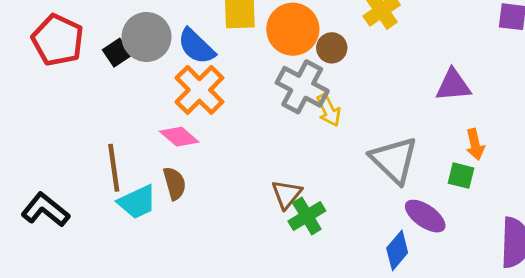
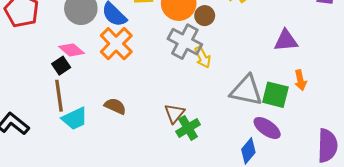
black square: (117, 53) -> (61, 66), moved
pink diamond: (179, 137) -> (71, 50), moved
gray triangle: (394, 160) -> (246, 91), turned -32
green square: (461, 176) -> (275, 95), moved, size x1.5
brown semicircle: (175, 183) -> (115, 106), moved, turned -50

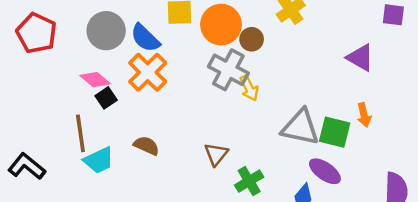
purple triangle: (286, 41) -> (360, 58), moved, turned 35
black square: (61, 66) -> (106, 98), moved
green cross: (188, 128) -> (249, 181), moved

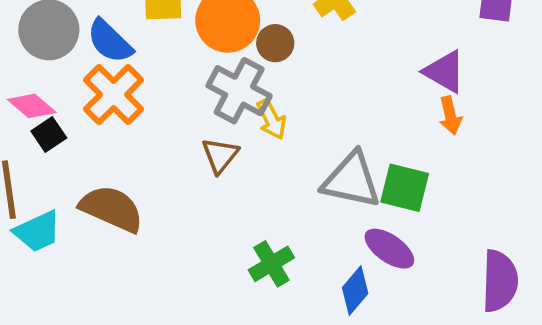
orange arrow: (364, 115) -> (450, 115), moved
brown semicircle: (146, 146) -> (112, 209), size x1.6
brown triangle: (216, 154) -> (220, 155), moved

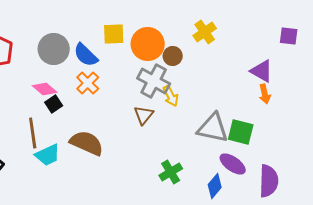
orange cross: (114, 95) -> (88, 83), size x0.7
purple semicircle: (500, 281) -> (269, 181), moved

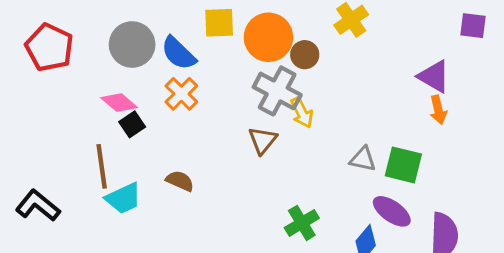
gray triangle: (213, 128) -> (363, 159), size x0.6
brown semicircle: (87, 143) -> (180, 181), size x0.6

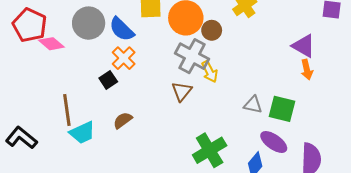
pink diamond: (119, 103) -> (51, 44), moved
black square: (132, 124) -> (108, 80), moved
brown semicircle: (180, 181) -> (123, 120), turned -60
green cross: (302, 223) -> (210, 150), size x1.4

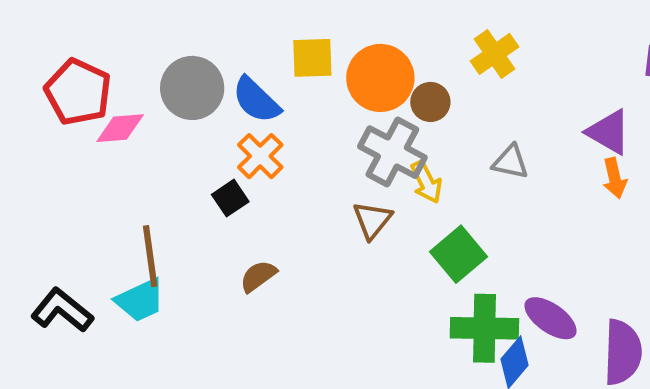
pink diamond: (51, 44) -> (120, 128), turned -45
gray triangle: (253, 105) -> (510, 162), moved
green square: (282, 109) -> (458, 254), moved, turned 36
cyan trapezoid: (82, 133) -> (140, 300), moved
green cross: (210, 150) -> (484, 328), moved, turned 32

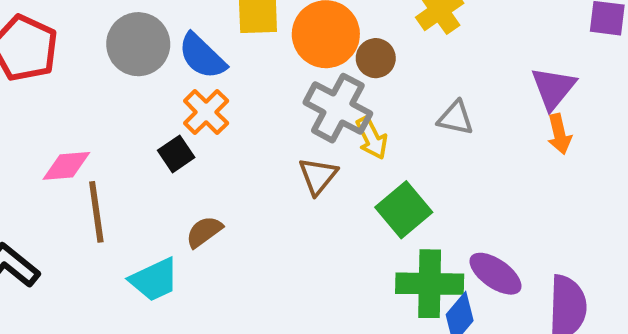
pink diamond: (120, 128) -> (66, 166), moved
purple triangle: (609, 132) -> (553, 88), turned 39
cyan trapezoid: (140, 300) -> (154, 280), moved

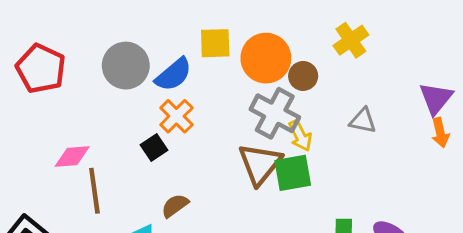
blue semicircle: (202, 56) -> (173, 74), turned -84
brown triangle: (318, 176) -> (260, 164), size x1.5
green square: (404, 210) -> (293, 173), moved, turned 30

